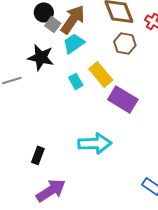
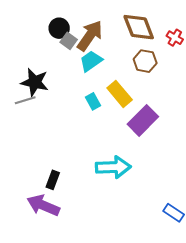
black star: (41, 57) -> (35, 82), moved
purple rectangle: (123, 99) -> (143, 120), turned -76
purple arrow: (51, 190) -> (43, 205), moved, turned -124

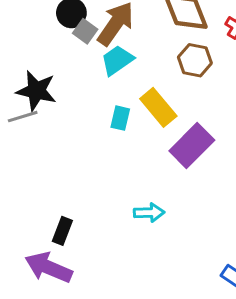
cyan rectangle: (93, 101) -> (120, 118), turned 42
cyan arrow: (113, 167) -> (149, 213), size x0.6

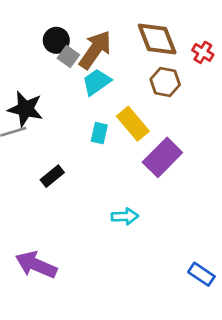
black rectangle: (62, 231) -> (52, 176), moved, turned 30

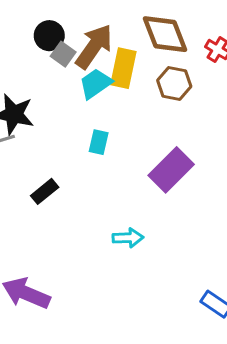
yellow rectangle: (133, 124) -> (123, 68), moved, turned 52

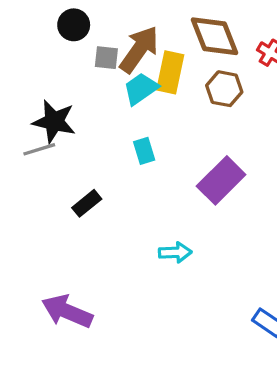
black circle: (49, 36) -> (74, 25), moved
gray square: (63, 54) -> (106, 58), turned -30
cyan rectangle: (99, 142) -> (144, 151), turned -30

